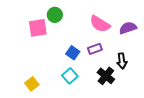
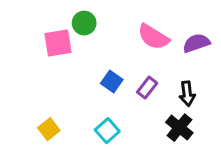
purple rectangle: (95, 49) -> (147, 88), moved, turned -32
cyan square: (70, 76) -> (107, 131), moved
black cross: (106, 76) -> (179, 128), moved

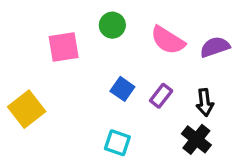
green circle: (84, 23) -> (112, 25), moved
yellow square: (49, 129) -> (27, 109), moved, size x1.5
cyan square: (107, 131) -> (117, 143), turned -30

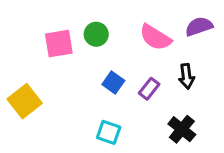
green circle: (112, 25) -> (96, 34), moved
purple semicircle: (215, 47) -> (199, 26), moved
black arrow: (205, 102) -> (186, 76), moved

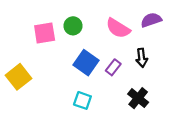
blue square: (113, 83) -> (86, 63), size x1.5

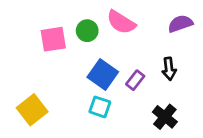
pink semicircle: (118, 28) -> (121, 22), moved
yellow square: (19, 77) -> (32, 110), moved
cyan square: (82, 100) -> (100, 107), moved

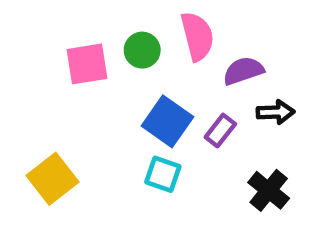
pink semicircle: (121, 22) -> (197, 36), turned -136
purple semicircle: (180, 24) -> (243, 71), moved
black arrow: (169, 69) -> (276, 112), turned -85

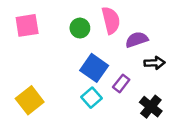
pink square: (87, 64) -> (27, 25), moved
purple rectangle: (220, 131) -> (121, 83), moved
cyan square: (163, 174) -> (92, 98), turned 30

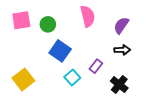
green circle: (80, 28) -> (48, 24), moved
purple semicircle: (137, 40) -> (121, 25), moved, turned -36
blue square: (94, 68) -> (60, 51), moved

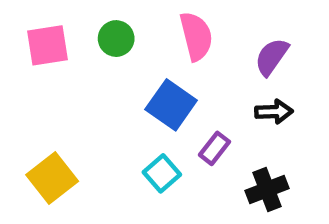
green circle: (48, 24) -> (116, 39), moved
blue square: (60, 51) -> (171, 105), moved
black cross: (119, 85) -> (267, 189), turned 30

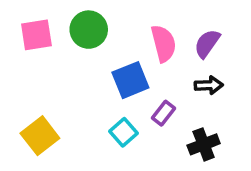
pink semicircle: (196, 36) -> (164, 43), moved
green circle: (116, 39) -> (89, 30), size x1.4
blue square: (171, 105) -> (130, 80), turned 33

